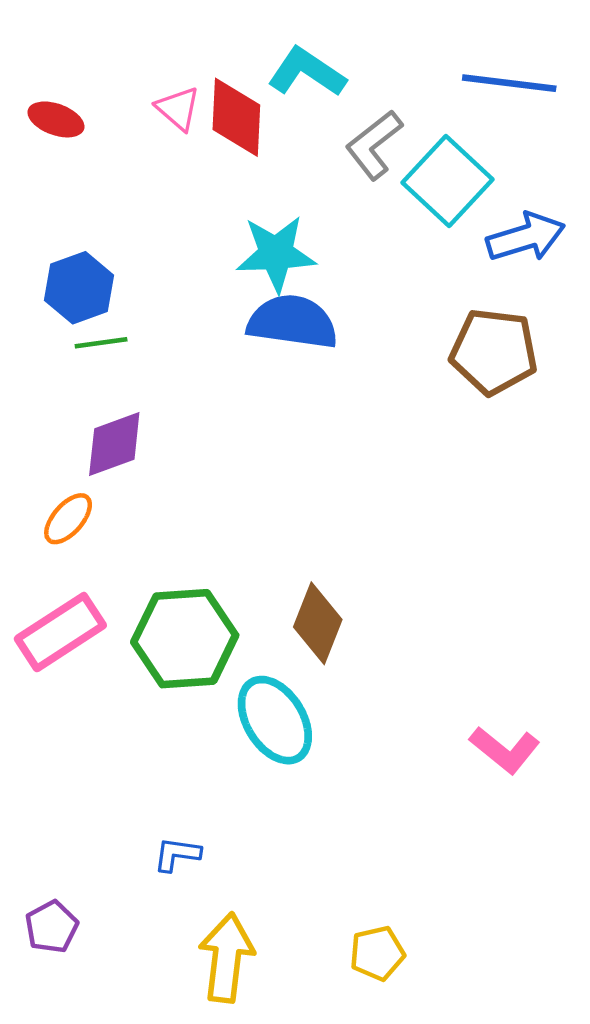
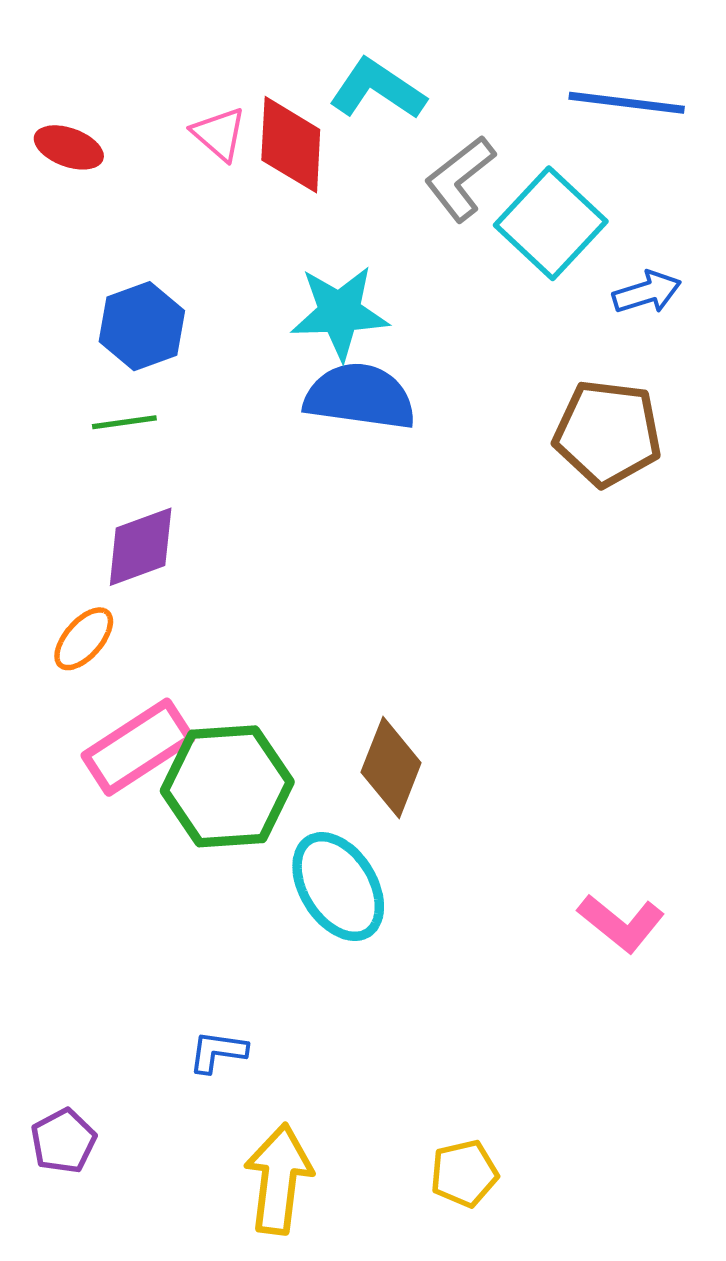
blue arrow: (526, 237) -> (647, 292), size x0.7
blue hexagon: (79, 288) -> (142, 326), moved
pink rectangle: (60, 632) -> (138, 747), moved

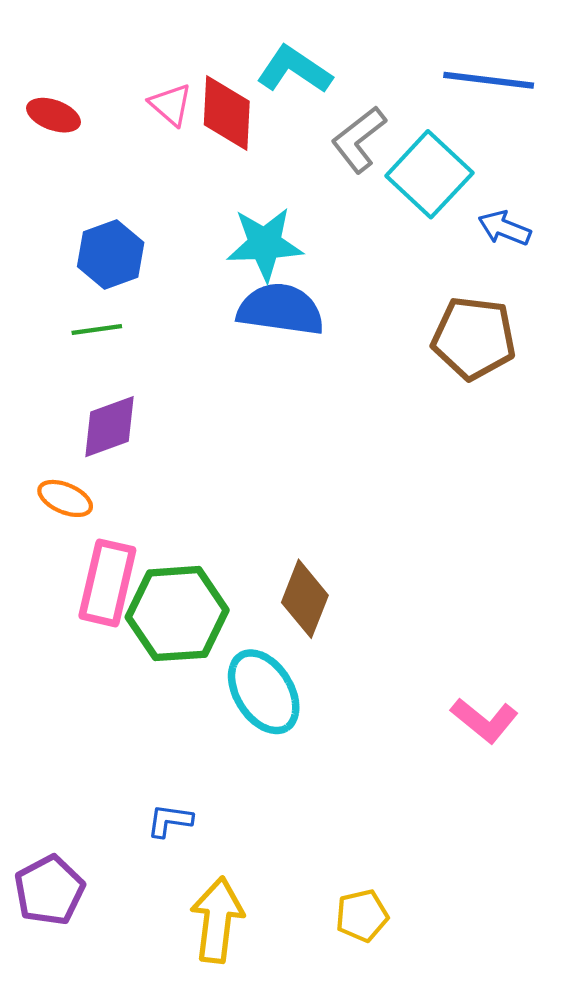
blue arrow: (647, 292) -> (504, 228), turned -141
orange ellipse: (84, 639) -> (65, 498), turned 72
pink rectangle: (138, 747) -> (107, 583), turned -44
purple pentagon: (63, 1141) -> (49, 890), size x1.4

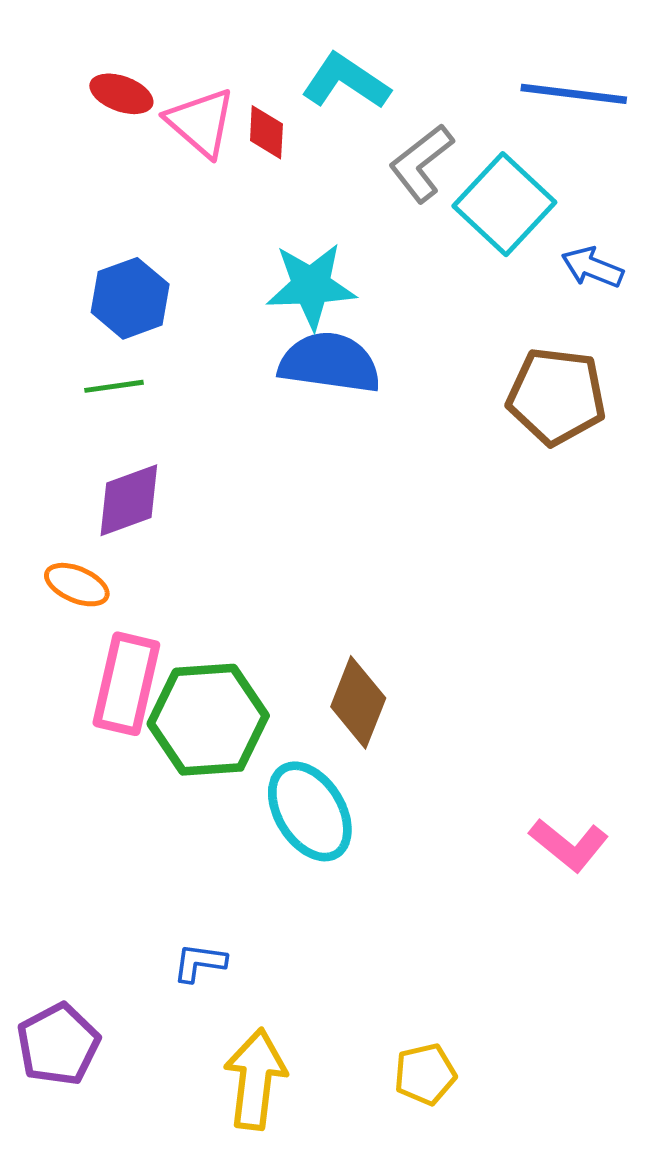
pink triangle: (171, 105) -> (201, 122), size x1.4
red diamond: (227, 113) -> (266, 132), size x0.6
red ellipse: (54, 115) -> (121, 94), moved

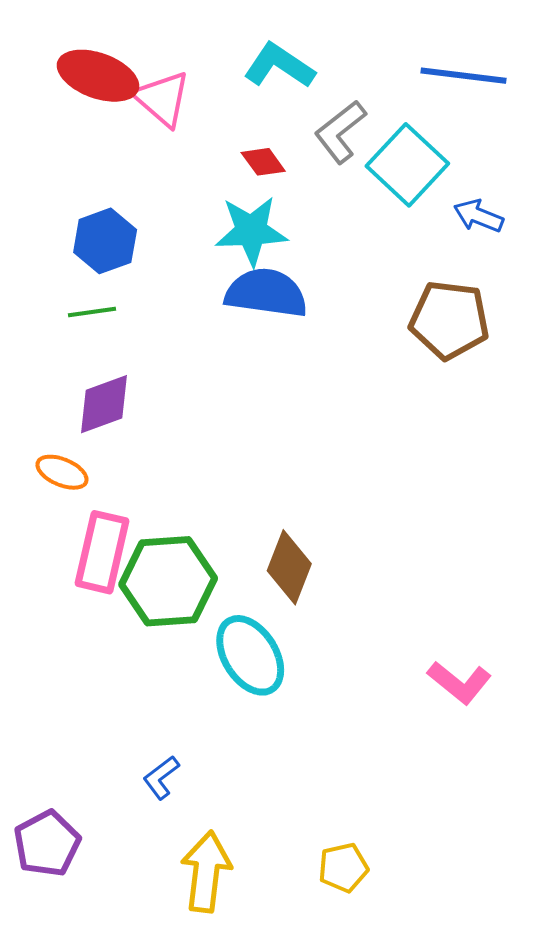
red ellipse: (121, 94) -> (98, 76), size x1.6
red diamond: (266, 132) -> (263, 162), moved, turned -39
blue L-shape: (200, 963) -> (161, 777), turned -45

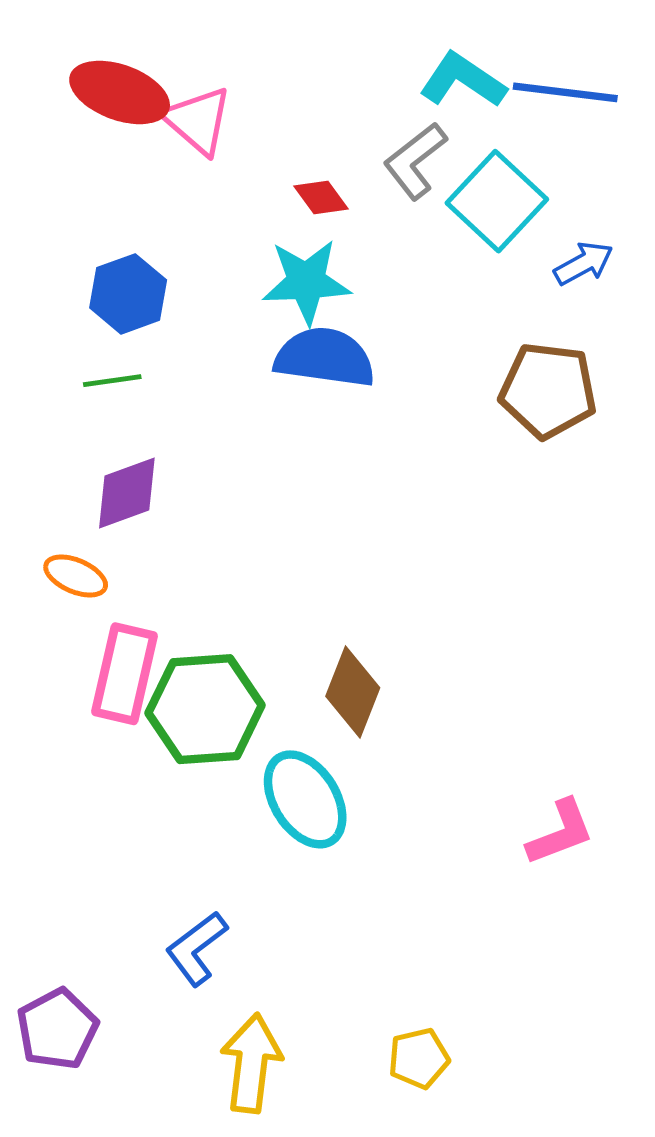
cyan L-shape: (279, 66) -> (463, 80), moved
blue arrow: (478, 216) -> (584, 263), turned 129
pink L-shape: (459, 682) -> (560, 832), turned -60
blue L-shape: (161, 777) -> (196, 948), size x1.4

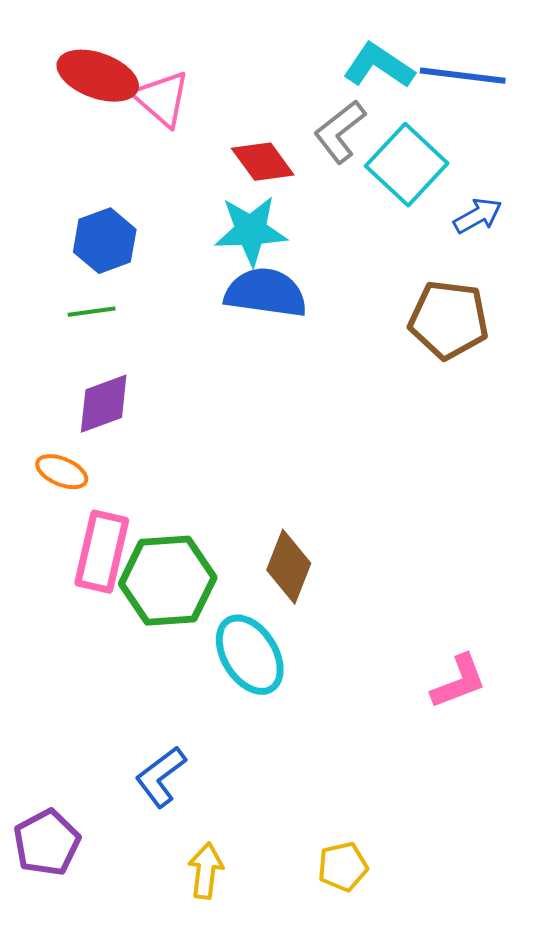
red diamond: (321, 197) -> (263, 162), size x1.4
yellow arrow: (251, 1063) -> (206, 871), size x0.7

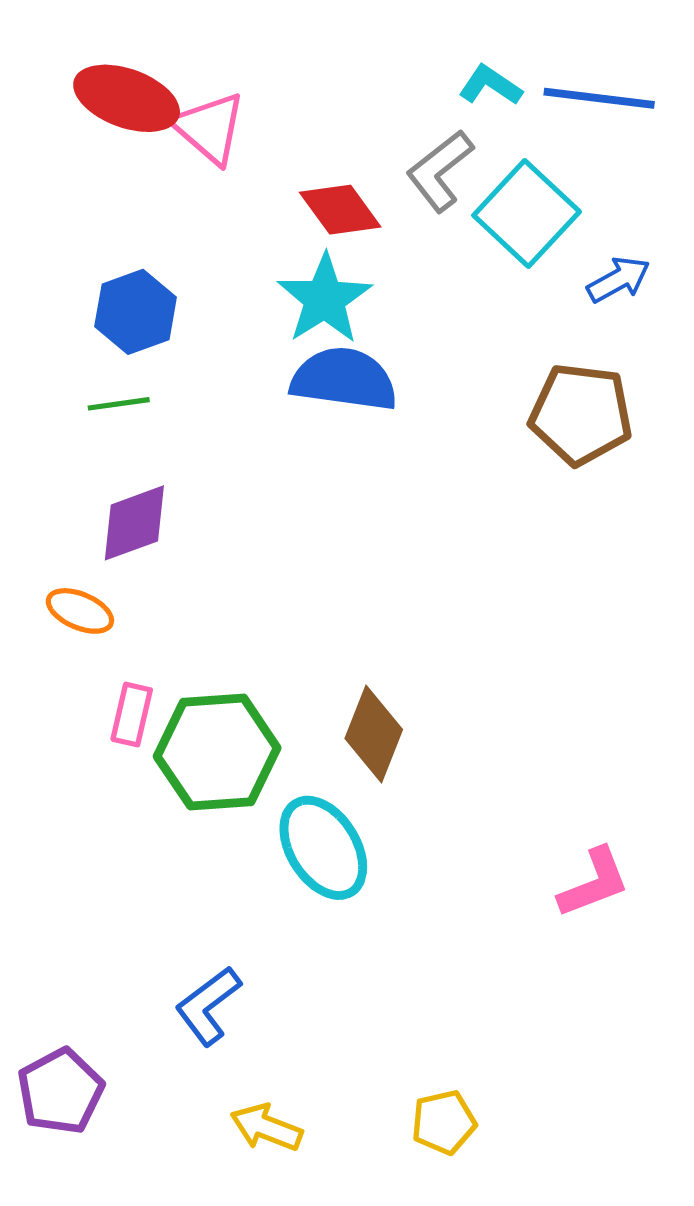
cyan L-shape: (379, 66) -> (490, 85), size x0.7
cyan star: (251, 231) -> (325, 299), turned -30
pink rectangle: (102, 552) -> (132, 715), size x0.6
yellow arrow: (206, 871) -> (266, 1127), turned -76

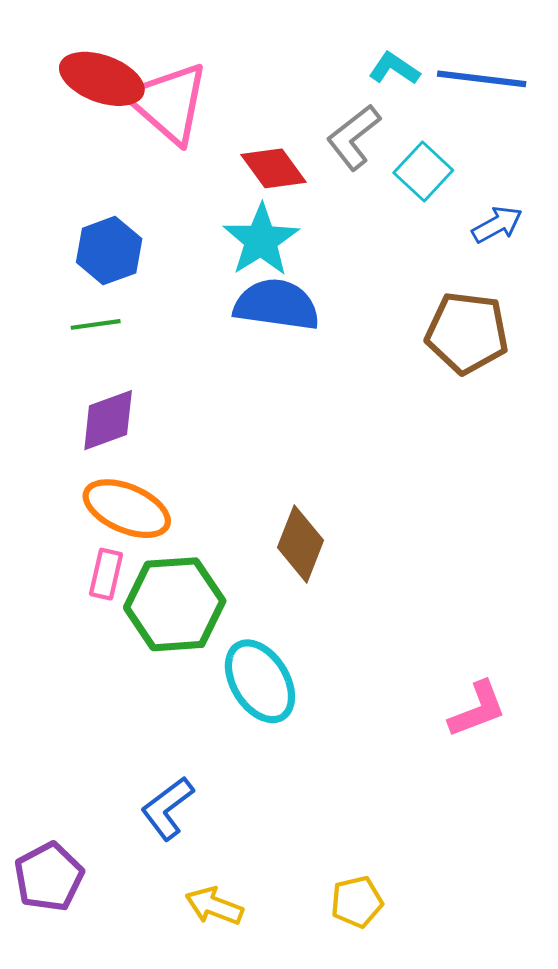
pink triangle: (209, 128) -> (168, 103), size x1.4
cyan square: (527, 214) -> (423, 171), size x0.7
orange ellipse: (80, 611) -> (127, 509), moved, size x1.6
brown diamond: (374, 734) -> (301, 544), moved

